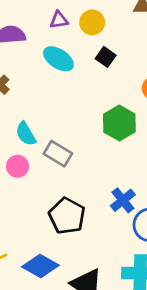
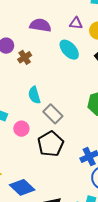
pink circle: (17, 166) -> (21, 129), moved
black pentagon: (67, 216) -> (51, 144), moved

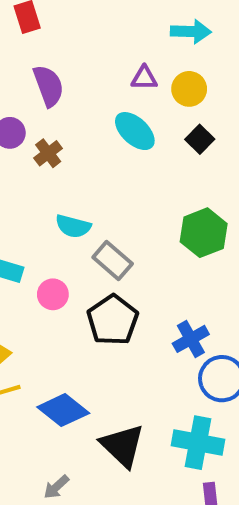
purple semicircle: (40, 25) -> (49, 86), moved, turned 65
cyan semicircle: (34, 95) -> (73, 226), turned -54

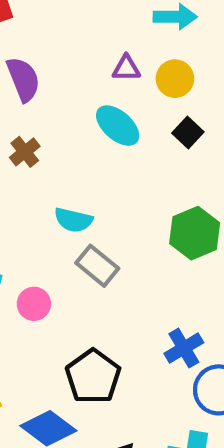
cyan semicircle: (73, 226) -> (73, 220), moved
black pentagon: (113, 320) -> (93, 377), moved

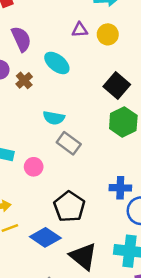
cyan ellipse: (118, 126) -> (57, 63), moved
black square: (188, 133) -> (117, 85), moved, size x1.5
blue cross: (184, 348) -> (120, 188), turned 35

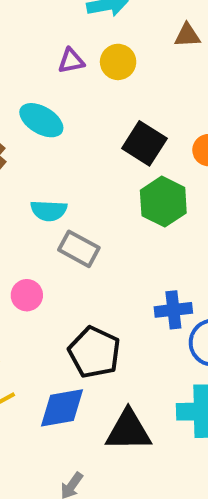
blue diamond: (45, 237) -> (62, 408), turned -36
black triangle: (83, 256) -> (128, 430), turned -32

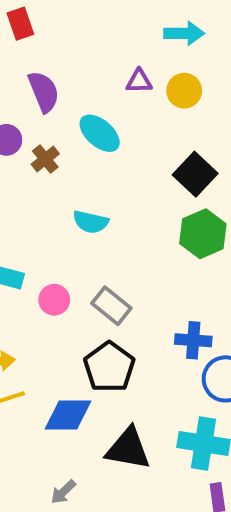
gray rectangle: (79, 249) -> (111, 306), moved

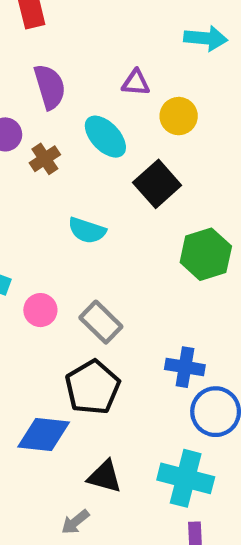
purple triangle: (139, 81) -> (136, 83), moved
yellow circle: (184, 91) -> (179, 116), moved
black square: (195, 174) -> (157, 184), moved
black triangle: (128, 449) -> (105, 477), size x0.7
gray arrow: (63, 492) -> (75, 522), moved

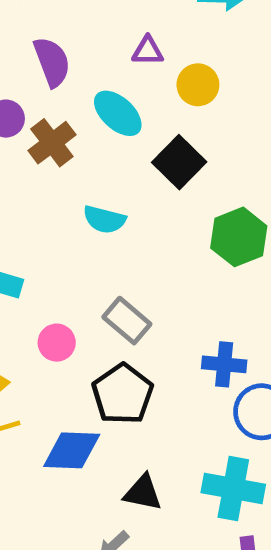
brown cross: (45, 159) -> (52, 143), size x1.4
pink circle: (40, 310) -> (57, 343), moved

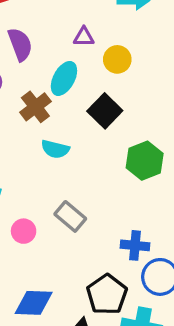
cyan ellipse: (118, 113) -> (64, 78), turned 76
brown cross: (52, 143) -> (35, 107), moved
black pentagon: (123, 394) -> (107, 294), moved

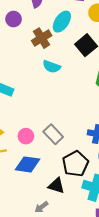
gray rectangle: (70, 216) -> (53, 134), moved
pink circle: (24, 231) -> (26, 136), moved

